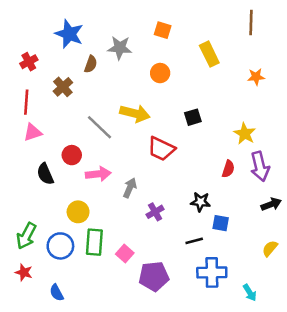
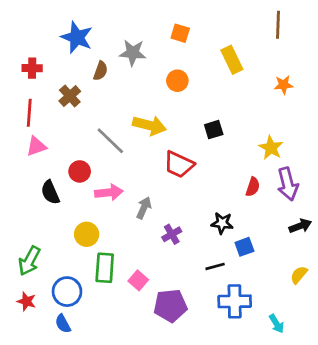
red cross: (29, 62) -> (32, 68), turned 30
blue square: (221, 223) -> (244, 247), turned -30
blue circle: (60, 246) -> (67, 292), moved

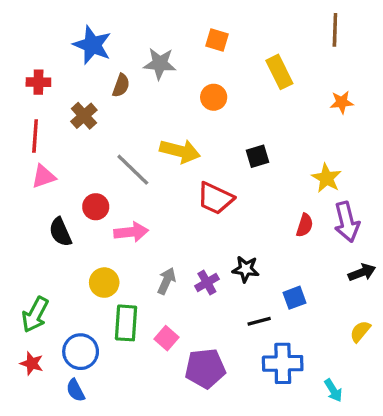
gray arrow: (144, 208) -> (166, 281), moved
black star: (222, 223) -> (246, 269), moved

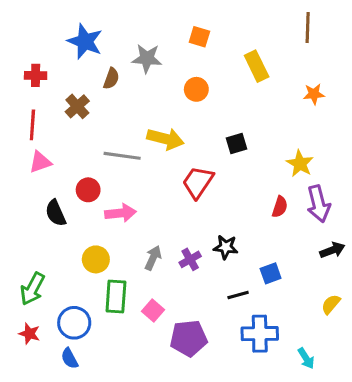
gray line: (133, 170) -> (122, 156), turned -36
red trapezoid: (215, 198) -> (198, 182), turned 99

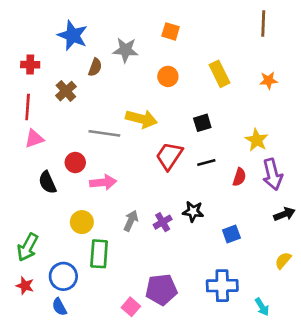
yellow rectangle: (257, 66) -> (220, 74), moved
black line: (238, 295) -> (206, 163), moved
pink square: (153, 310) -> (131, 307), moved

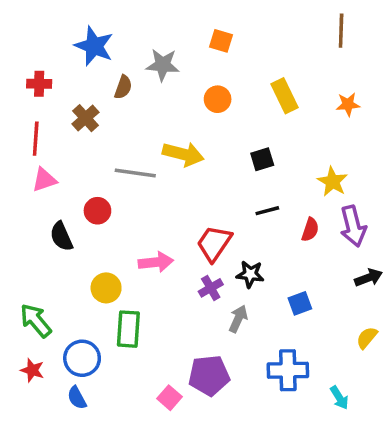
red trapezoid: (169, 156) -> (214, 243), moved
pink arrow: (103, 182) -> (156, 262), moved
gray arrow: (131, 221) -> (238, 319), moved
green arrow: (28, 247) -> (36, 321), turned 112

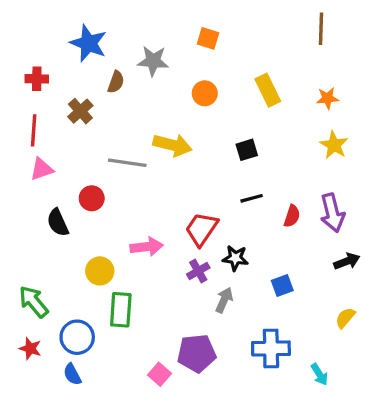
yellow star: (332, 182) -> (334, 145), moved

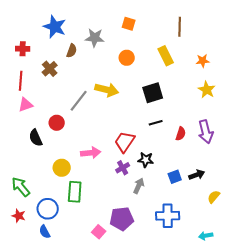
brown line: (321, 29) -> (180, 27), moved
black square: (247, 150) -> (153, 93), size x1.5
gray line: (127, 163) -> (79, 101), turned -60
black arrow: (347, 261) -> (197, 175), moved
cyan arrow: (319, 374) -> (206, 236), moved, turned 112

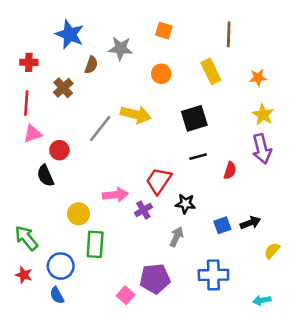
red circle: (57, 123) -> (59, 150), moved
purple arrow: (206, 132) -> (262, 149), moved
purple cross: (123, 168) -> (143, 210), moved

